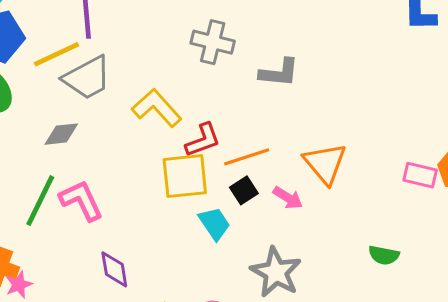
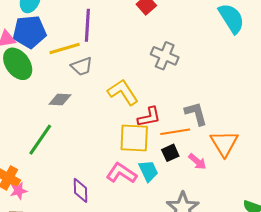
gray L-shape: (279, 73) -> (196, 114), moved, turned -120
gray trapezoid: (87, 78) -> (82, 66), size x0.7
pink L-shape: (81, 200) -> (121, 173), moved, turned -40

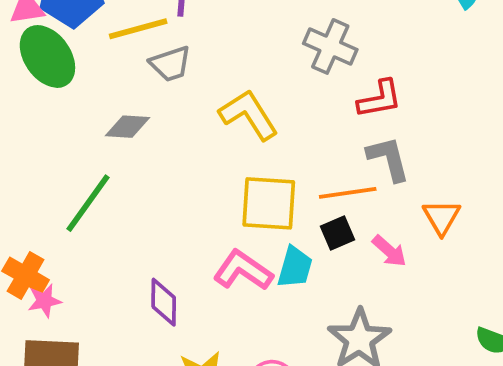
red L-shape: (149, 117) -> (380, 99), moved
orange triangle: (224, 143) -> (442, 217), size x0.7
cyan trapezoid: (148, 171) -> (295, 267), turned 40

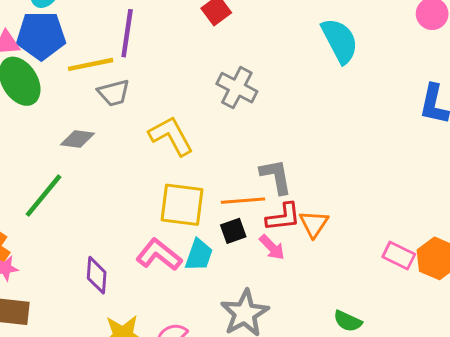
red L-shape: (380, 99) -> (283, 217), moved

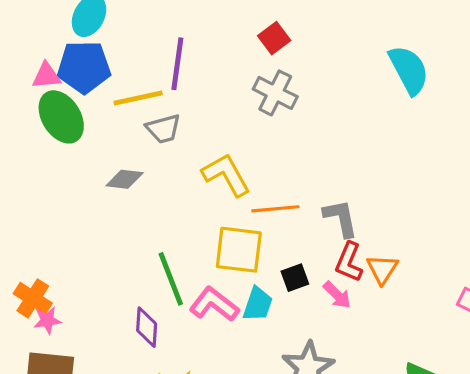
gray cross: (237, 88) -> (275, 93), moved
green line: (44, 196) -> (171, 279), moved, turned -60
orange line: (243, 201) -> (275, 209), moved
red L-shape: (283, 217) -> (349, 262), turned 120

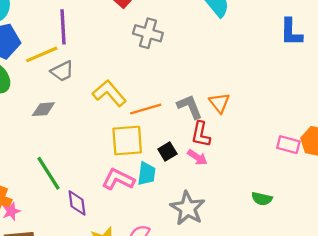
gray cross: (275, 93) -> (148, 33), moved
orange triangle: (382, 269) -> (219, 103), moved
green line: (171, 279) -> (48, 173), moved

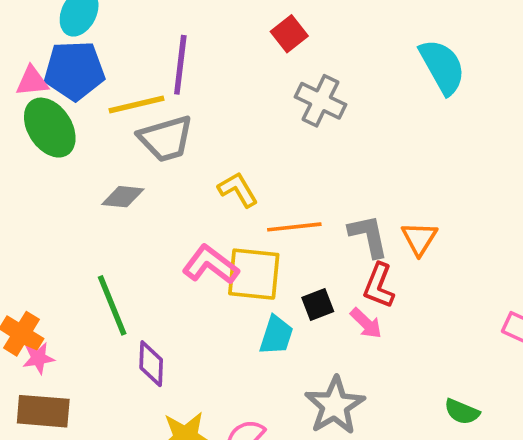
gray trapezoid: (62, 71) -> (166, 139), size x1.4
yellow L-shape: (109, 93) -> (238, 190), size x0.7
pink L-shape: (118, 179) -> (211, 265), moved

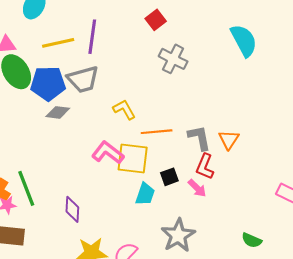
blue pentagon: (74, 71) -> (48, 83), moved
yellow line: (136, 104) -> (58, 43), moved
green line: (112, 305) -> (26, 188), moved

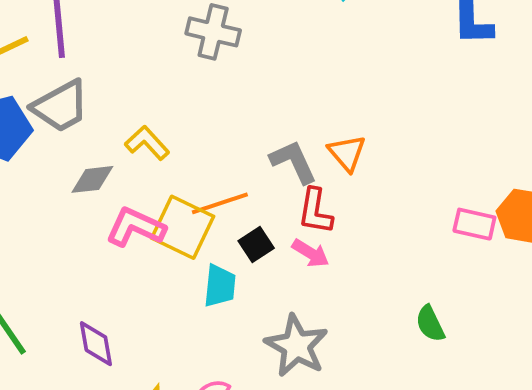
gray diamond: (58, 112) -> (92, 179), moved
orange line: (157, 132) -> (220, 203), moved
yellow square: (133, 159) -> (183, 227), turned 32
green semicircle: (252, 240) -> (430, 324), turned 54

